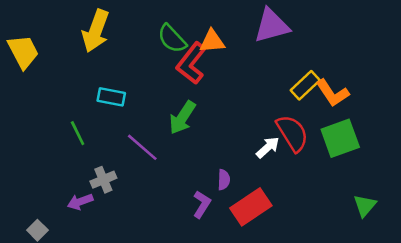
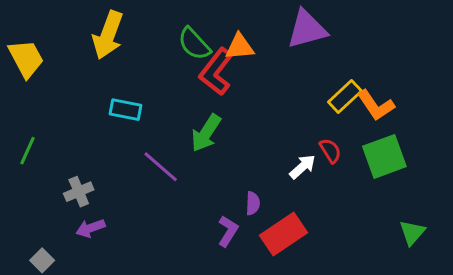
green line: (78, 133) -> (28, 151), moved, turned 50
red semicircle: (292, 133) -> (330, 151), size x0.6
gray cross: (103, 180) -> (79, 192), moved

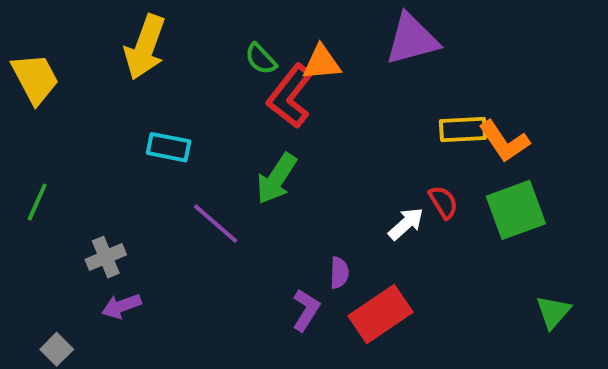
green semicircle: (194, 44) -> (261, 59), size x0.7
yellow rectangle: (345, 97) -> (463, 130), turned 40

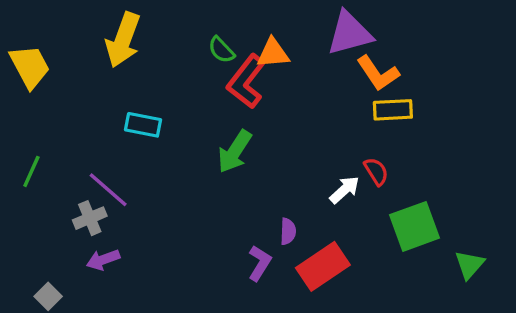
orange L-shape: (504, 141) -> (378, 73), moved
green square: (516, 210) -> (414, 226), moved
purple line: (216, 224) -> (108, 190), moved

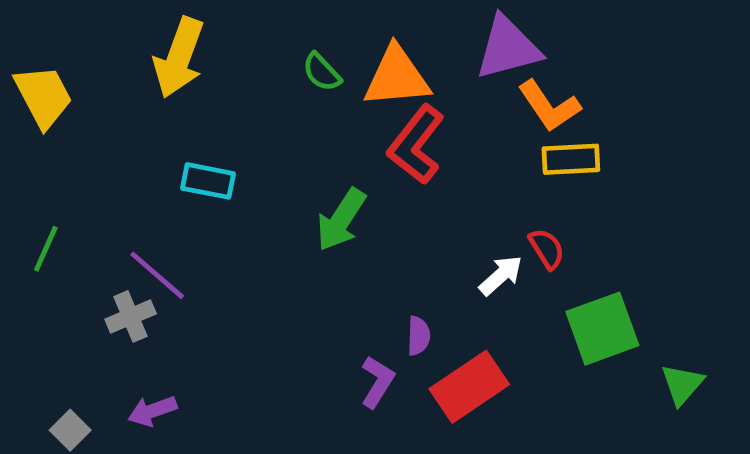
orange triangle: (273, 53) -> (397, 77), size x1.4
red L-shape: (246, 82) -> (416, 145), moved
purple arrow: (103, 260) -> (152, 411), moved

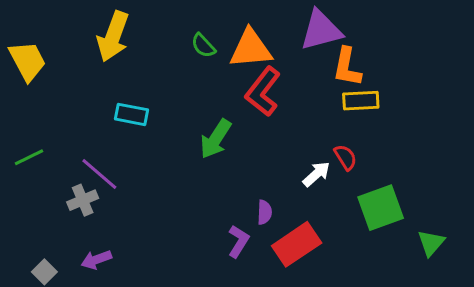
orange L-shape: (549, 106) -> (347, 67), turned 45
green line: (46, 249) -> (29, 157), turned 40

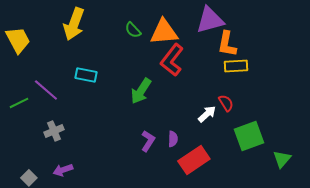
purple line: (99, 174) -> (46, 90), moved
purple L-shape: (238, 241) -> (148, 141), moved

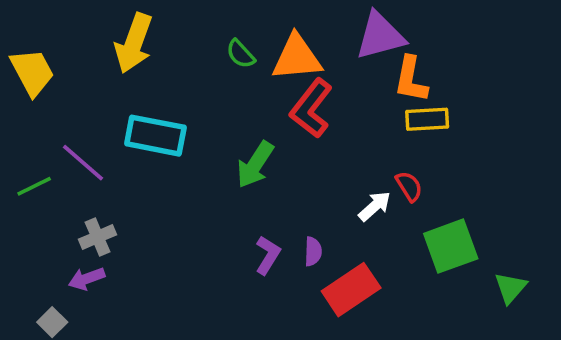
cyan rectangle: (86, 75) -> (155, 136), size x1.5
purple arrow: (63, 170) -> (87, 279), moved

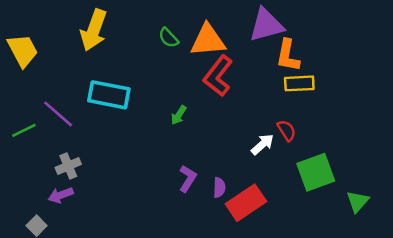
green arrow: (255, 165) -> (179, 115), size x0.6
purple semicircle: (313, 251) -> (219, 188), moved

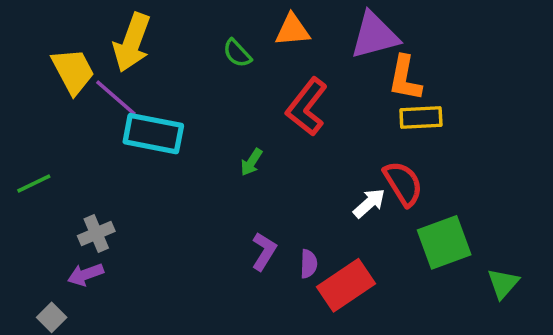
orange triangle: (208, 40) -> (293, 30), moved, size x0.7
yellow trapezoid: (23, 50) -> (73, 71), moved
purple line: (58, 114) -> (116, 98), moved
red semicircle: (287, 130) -> (403, 184), size x1.5

